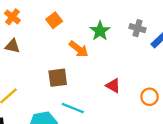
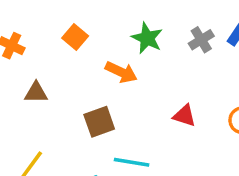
gray cross: (138, 28) -> (201, 40), moved, turned -35
brown triangle: (12, 46) -> (36, 93), moved

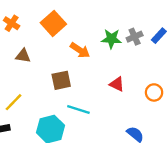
orange square: (75, 37) -> (53, 23), size x1.5
green star: (147, 38) -> (111, 39), moved, turned -30

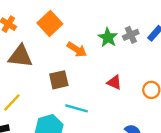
green star: (111, 39) -> (108, 38), turned 30
brown triangle: (23, 56) -> (20, 56), size x1.6

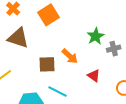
gray cross: (131, 35) -> (114, 49), moved
orange arrow: (77, 50) -> (70, 56), moved

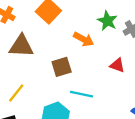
orange arrow: (70, 56) -> (84, 39), moved

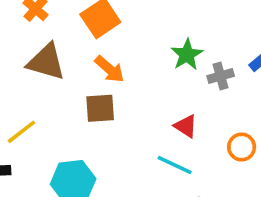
orange arrow: (84, 39) -> (109, 69), moved
cyan line: (82, 94) -> (175, 165), moved

